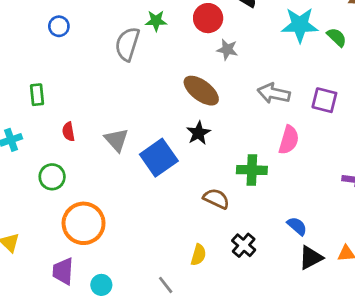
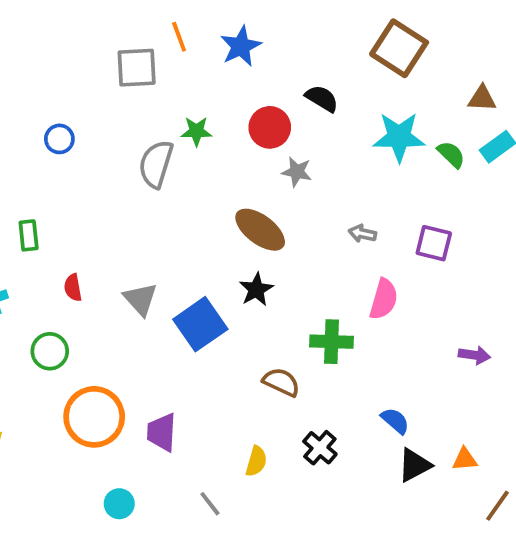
gray arrow: (274, 93) -> (362, 234), size x0.6
purple trapezoid: (63, 271) -> (162, 432), moved

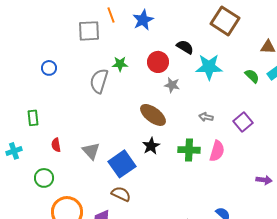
cyan star: (399, 137) -> (209, 67), moved
purple square: (434, 243) -> (243, 122), turned 36
green cross: (332, 342) -> (189, 150), moved
brown semicircle: (281, 382) -> (121, 194), moved

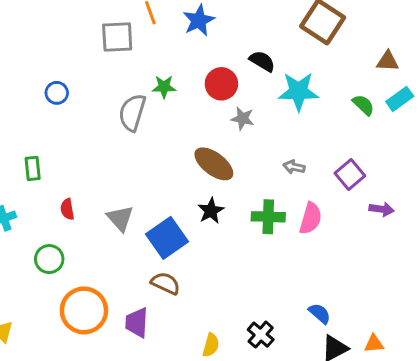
purple arrow: (264, 180) -> (382, 209), moved

